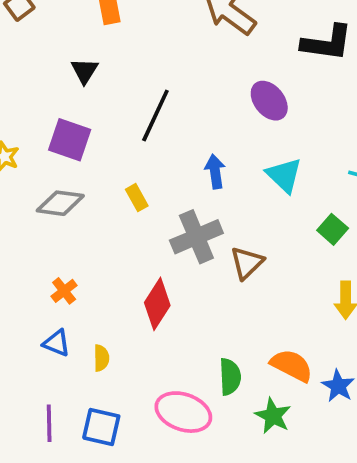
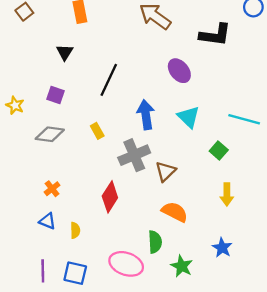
purple square: (70, 140) -> (56, 95), size x0.7
blue arrow: (215, 171) -> (146, 115), size x1.4
orange semicircle: (292, 365) -> (175, 212), moved

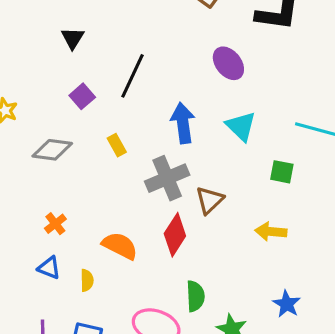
purple square: (56, 95) -> (82, 96), moved, turned 30
green square: (219, 151) -> (282, 172), turned -30
yellow arrow: (227, 194) -> (271, 232), moved, turned 95
red diamond: (110, 197) -> (175, 235), moved
orange semicircle: (175, 212) -> (120, 246), moved

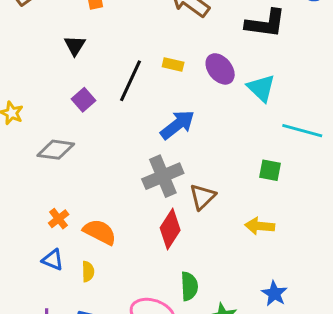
blue arrow: (183, 123) -> (177, 125), turned 60
cyan triangle: (241, 126) -> (261, 88), moved
yellow rectangle: (117, 145) -> (173, 65), moved, turned -48
orange semicircle: (120, 246) -> (100, 232), moved

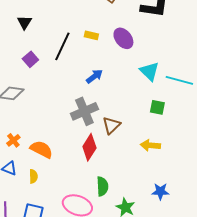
cyan triangle: (261, 88) -> (149, 71), moved
blue arrow: (177, 125) -> (94, 76), size x0.7
blue star: (274, 294) -> (160, 191), turned -30

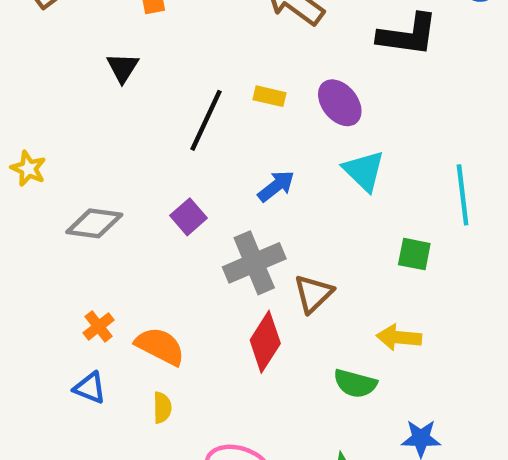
purple square: (30, 59) -> (188, 217), moved
cyan triangle: (149, 71) -> (364, 171), moved
cyan line: (179, 80) -> (463, 195), turned 68
yellow semicircle: (33, 176) -> (162, 408), moved
green semicircle: (102, 186) -> (355, 383), moved, turned 108

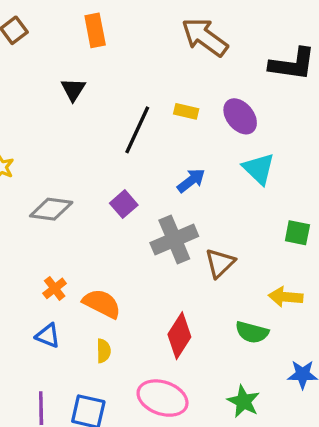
red diamond: (265, 342) -> (179, 336), moved

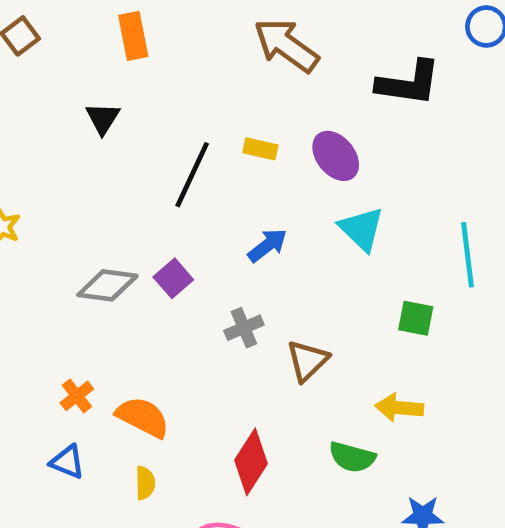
gray diamond: (51, 209) -> (107, 285), moved
gray cross: (174, 239) -> (244, 328), size x0.6

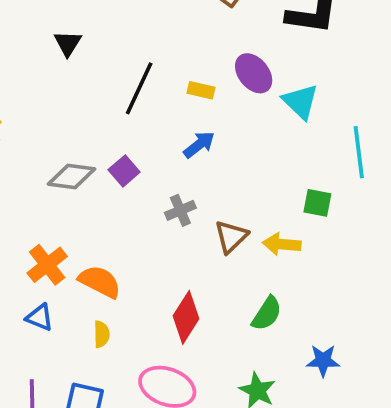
yellow rectangle: (260, 149) -> (201, 90), moved
cyan triangle: (362, 229) -> (301, 101), moved
orange cross: (77, 396) -> (47, 265), size x1.5
yellow arrow: (399, 408) -> (282, 244), moved
green semicircle: (352, 457) -> (267, 314), turned -72

